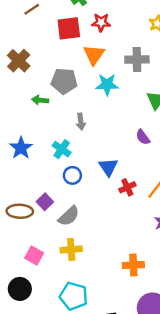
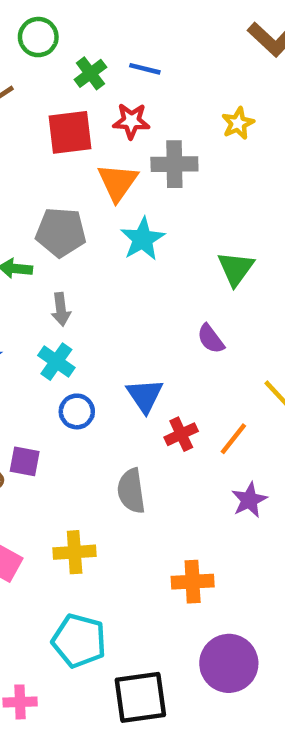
gray cross: (137, 59) -> (174, 164), moved
cyan star: (107, 85) -> (143, 239), turned -30
gray arrow: (81, 122) -> (61, 309), moved
purple square: (45, 202) -> (25, 461), turned -35
gray semicircle: (69, 216) -> (131, 491), moved, turned 125

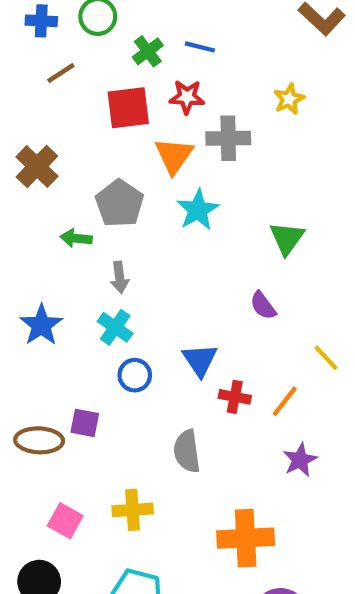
gray pentagon: (61, 232) -> (120, 203), turned 30
red cross: (181, 434) -> (235, 397), turned 36
orange cross: (193, 582) -> (246, 538), size x1.4

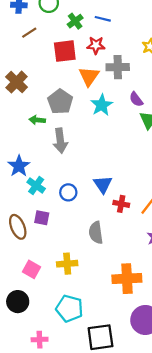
gray arrow: (120, 277) -> (60, 141), size x1.5
purple semicircle: (263, 306) -> (136, 99), moved
cyan cross: (115, 327) -> (36, 185), moved
brown ellipse: (39, 440) -> (18, 227), turned 65

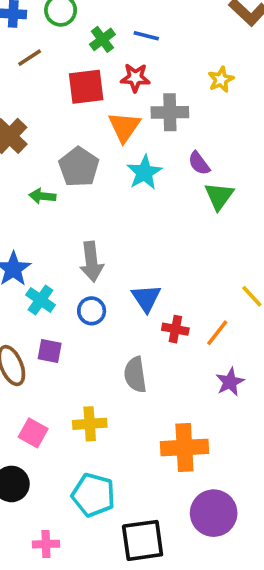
gray arrow: (60, 141) -> (92, 262), moved

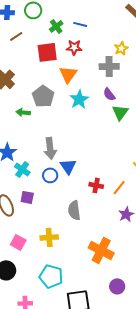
gray cross: (170, 112) -> (109, 66), moved
blue triangle: (146, 298) -> (68, 166), moved
orange cross: (184, 448) -> (101, 250), turned 30
purple circle: (214, 513) -> (117, 286), size x0.6

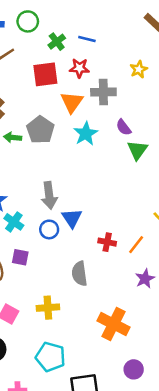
gray cross: (109, 66) -> (103, 92), moved
green arrow: (23, 112) -> (13, 137), moved

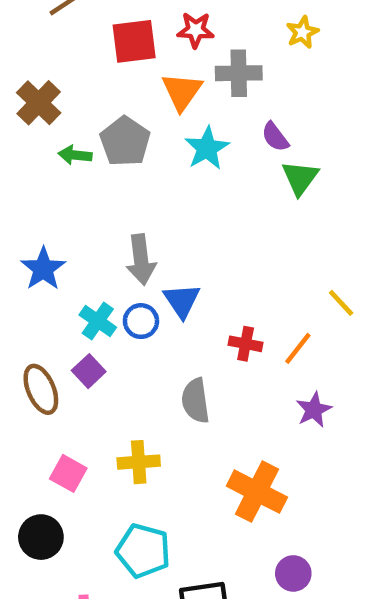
cyan cross: (14, 222) -> (98, 321), moved
purple square: (20, 257) -> (89, 371), turned 36

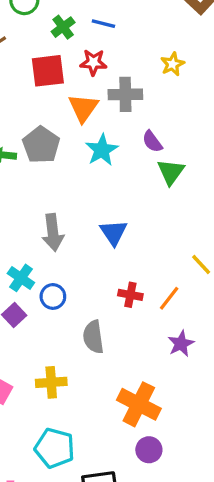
blue triangle: (182, 301) -> (114, 232), moved
blue circle: (141, 321) -> (53, 296), moved
purple circle: (293, 573) -> (149, 450), moved

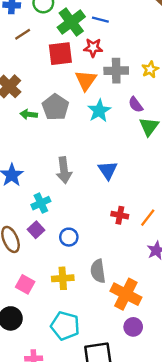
green cross: (63, 27) -> (71, 22), size x1.6
yellow star: (172, 64) -> (150, 69), moved
cyan cross: (21, 278) -> (41, 203), turned 30
blue circle: (53, 296) -> (69, 237), moved
gray semicircle: (93, 337) -> (98, 271), moved

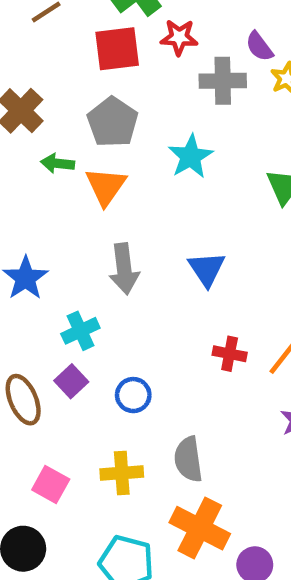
orange triangle: (86, 80) -> (106, 186), moved
purple semicircle: (136, 105) -> (259, 46), moved
gray pentagon: (55, 107) -> (113, 122), moved
orange cross: (126, 294) -> (200, 528), moved

